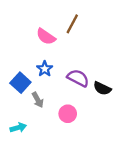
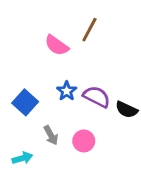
blue star: (45, 69) -> (67, 91), moved
gray arrow: (38, 100) -> (51, 135), moved

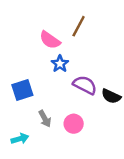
blue star: (67, 91) -> (60, 64), moved
blue square: (25, 102) -> (22, 90), turned 30

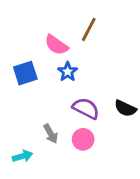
purple semicircle: (85, 85) -> (86, 108), moved
blue square: (22, 90) -> (25, 73), moved

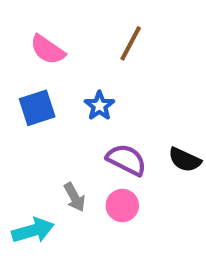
pink semicircle: (56, 45) -> (47, 50), moved
cyan arrow: (22, 156) -> (33, 230), size x1.4

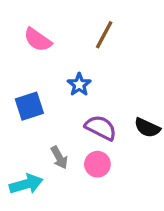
blue square: (37, 108) -> (29, 106), moved

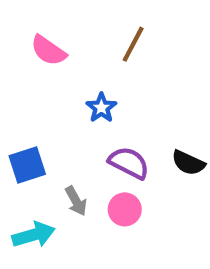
blue square: (29, 106) -> (27, 165), moved

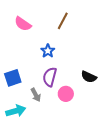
purple semicircle: (129, 163) -> (50, 77), moved, turned -102
pink circle: (125, 209) -> (66, 94), moved

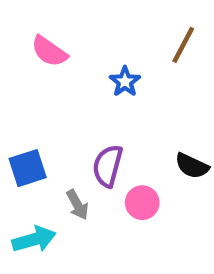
brown line: (63, 21) -> (183, 45), moved
blue star: (48, 51) -> (125, 82), moved

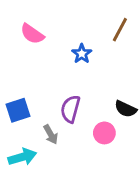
pink circle: (142, 203) -> (104, 133), moved

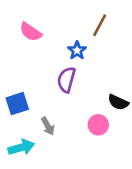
brown line: (120, 30) -> (100, 25), moved
purple semicircle: (70, 109) -> (66, 80), moved

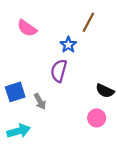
pink circle: (98, 125) -> (97, 118), moved
gray arrow: (48, 126) -> (40, 101), moved

